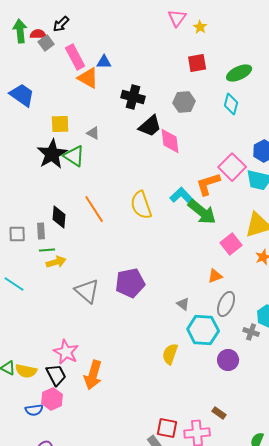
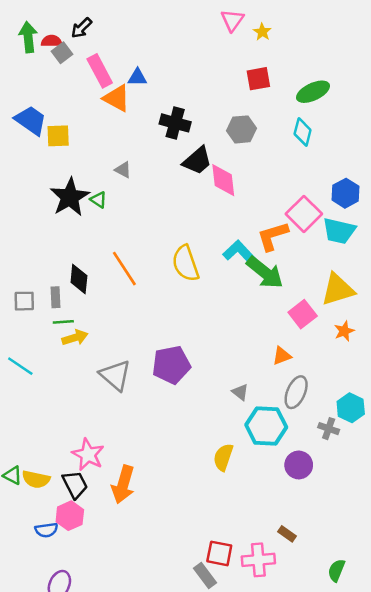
yellow square: (60, 124) -> (58, 136), moved
green triangle: (74, 156) -> (98, 200), size x0.6

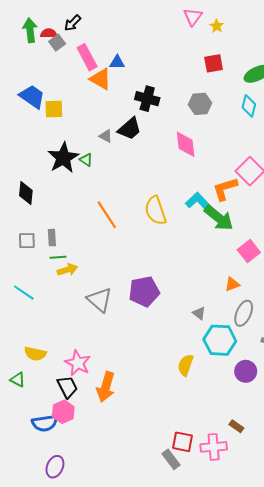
black trapezoid: (197, 161) -> (130, 129), moved
black diamond: (79, 279) -> (26, 193), moved
yellow semicircle: (36, 479) -> (35, 354), moved
blue semicircle: (46, 530) -> (45, 423), size x1.4

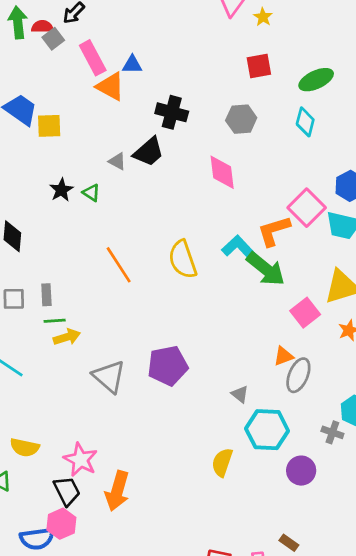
black star: (63, 158) -> (61, 190), size x0.6
gray ellipse: (244, 313) -> (298, 375), moved

